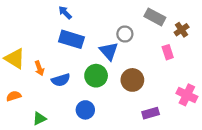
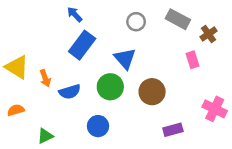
gray circle: (125, 34) -> (136, 22), moved
blue rectangle: (71, 39) -> (82, 45), turned -70

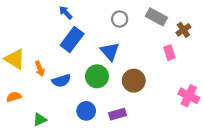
purple rectangle: (173, 130) -> (117, 114), moved

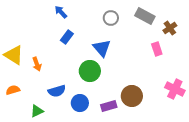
blue rectangle: (72, 40) -> (67, 37), size x0.6
blue semicircle: (61, 81) -> (57, 91), moved
brown circle: (134, 81) -> (132, 96), moved

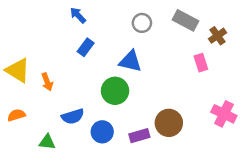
blue triangle: (102, 48) -> (130, 61), turned -36
green triangle: (37, 111) -> (47, 142), turned 32

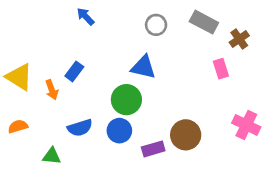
blue rectangle: (86, 47) -> (74, 71), moved
blue circle: (102, 132) -> (119, 131), moved

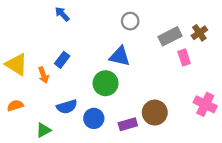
blue arrow: (86, 16) -> (62, 14), moved
gray rectangle: (204, 22) -> (170, 36), moved, turned -55
blue circle: (119, 131) -> (94, 118), moved
green triangle: (52, 156) -> (43, 130), turned -35

